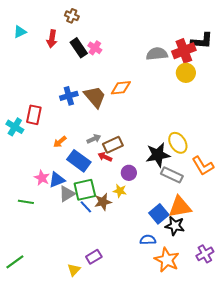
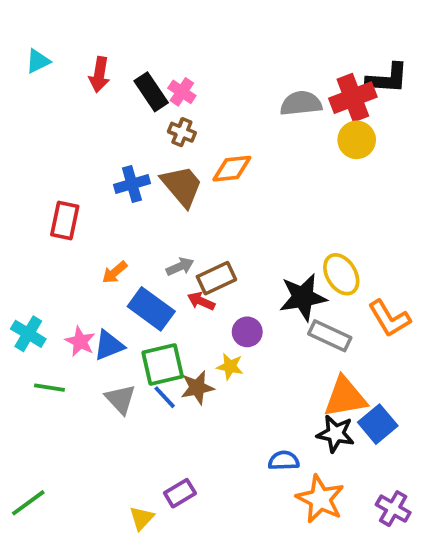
brown cross: (72, 16) -> (182, 132), moved
cyan cross: (15, 127) -> (28, 334), moved
gray triangle: (67, 194) -> (120, 399), moved, turned -42
blue square: (159, 214) -> (378, 424), moved
purple cross: (205, 254) -> (393, 509), moved, turned -30

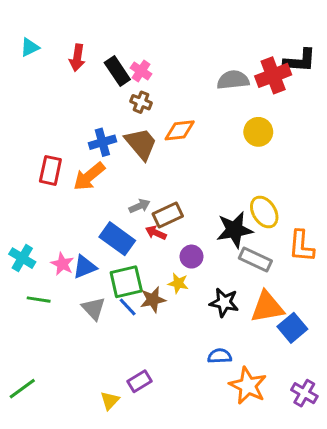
yellow circle: (357, 140) -> (258, 132), moved
orange arrow: (115, 272) -> (89, 176), moved, size x1.6
orange L-shape: (389, 318) -> (301, 246), turned 36
black star: (336, 434) -> (224, 303), moved

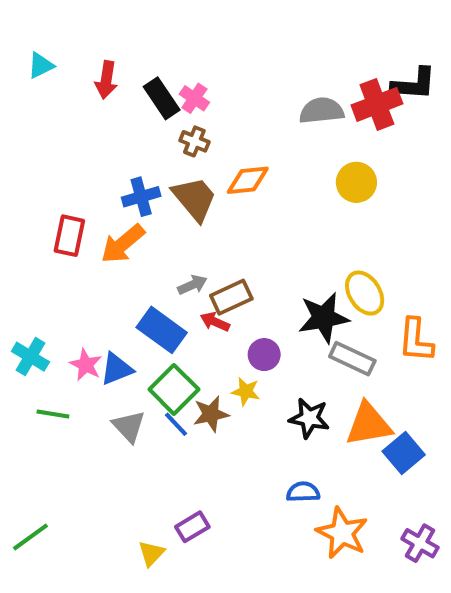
green square: (126, 282) -> (174, 389), turned -32

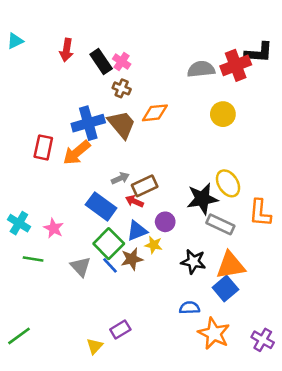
cyan triangle: (41, 65) -> (15, 41), moved
blue cross: (141, 197) -> (88, 123), size x1.4
blue triangle: (117, 369) -> (137, 231), moved
blue square: (404, 453) -> (225, 289), moved

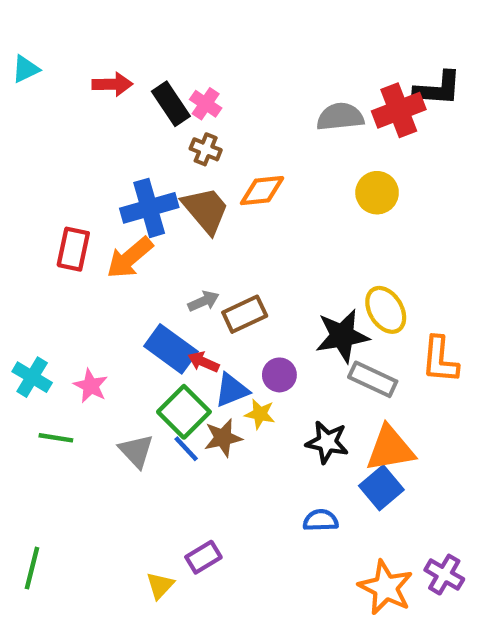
red arrow: (66, 50) -> (112, 84), turned -100
red arrow: (134, 201) -> (203, 362), moved
orange star: (214, 333) -> (386, 588), moved
green line: (19, 336) -> (32, 568), turned -40

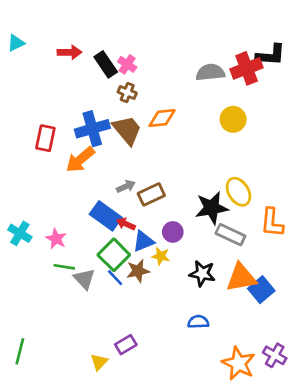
red rectangle: (73, 249) -> (45, 138), moved
green line: (56, 438) -> (64, 267), moved
blue square: (381, 488) -> (261, 290), moved

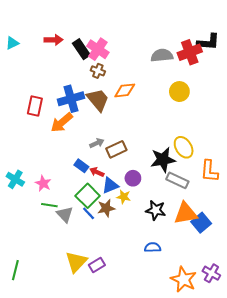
cyan triangle: (16, 43) -> (12, 43), moved
pink cross: (127, 64) -> (98, 49), size x1.5
blue rectangle: (106, 216) -> (81, 166), size x0.6
yellow triangle: (99, 362) -> (76, 262), moved, size x1.6

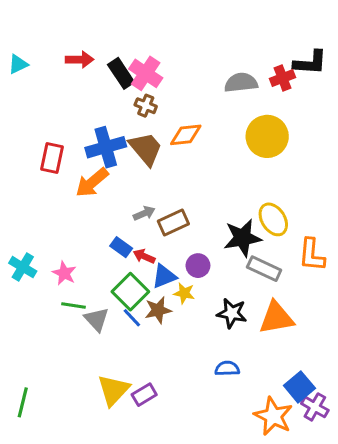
red cross: (190, 52) -> (283, 78), size x0.7
yellow circle: (179, 92) -> (267, 136), size x1.4
blue square: (201, 223) -> (299, 387), moved

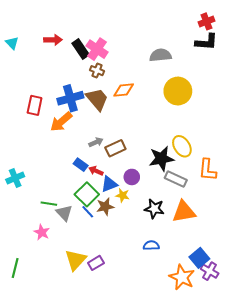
cyan triangle: (18, 64) -> (12, 43), turned -48
red cross: (283, 78) -> (206, 21), moved
cyan cross: (23, 267) -> (15, 178), turned 36
pink star: (64, 273) -> (42, 232), moved

